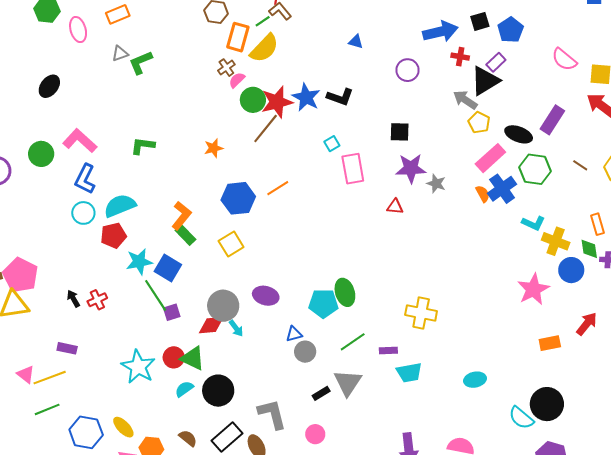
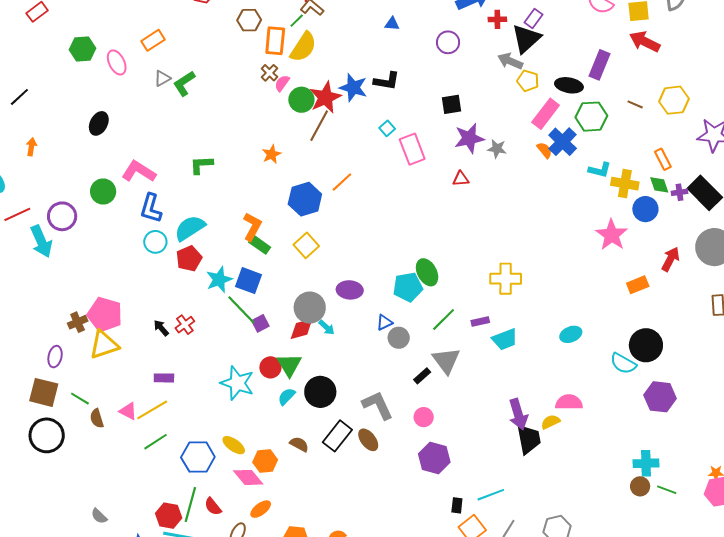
green triangle: (193, 358) -> (289, 365), turned 44

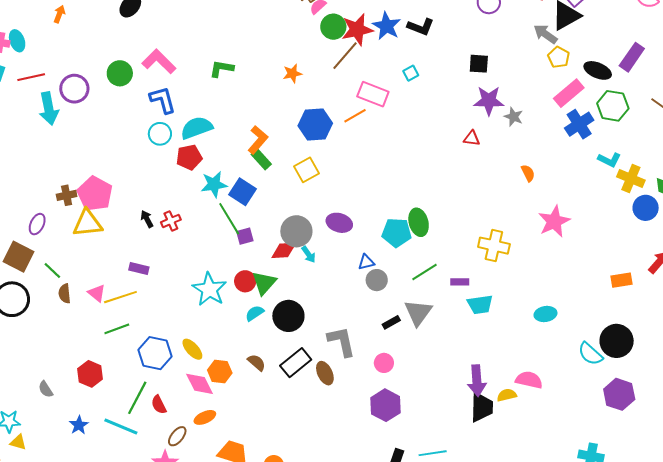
pink rectangle: (412, 149) -> (373, 94), moved, turned -60
orange semicircle: (545, 150) -> (528, 173), moved
blue L-shape: (151, 208) -> (163, 100), turned 136
pink star: (612, 235) -> (554, 221), moved
red hexagon: (169, 516) -> (90, 374), moved

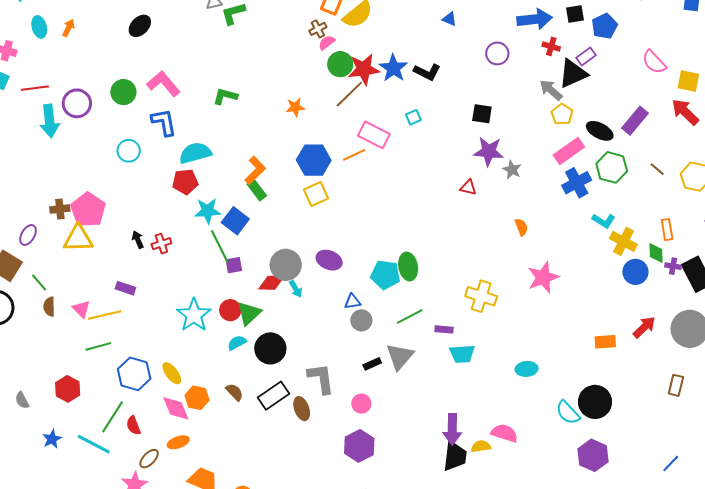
cyan ellipse: (17, 41) -> (39, 27), moved
cyan circle: (160, 134) -> (129, 151), moved
yellow square: (306, 170) -> (316, 194), moved

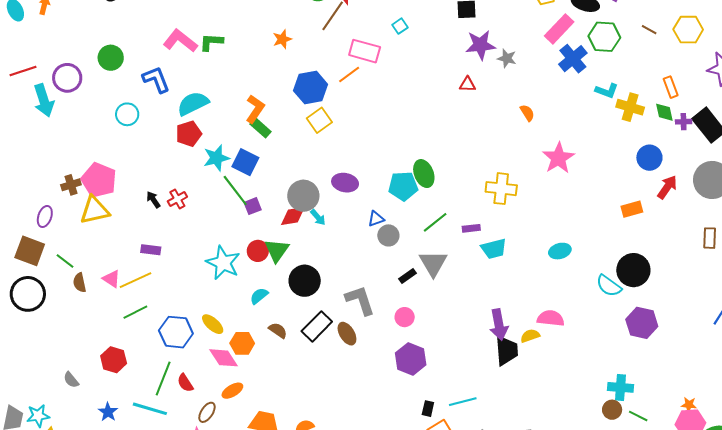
pink L-shape: (163, 84) -> (180, 41), moved
blue circle: (635, 272) -> (649, 158), moved
cyan semicircle: (237, 343) -> (259, 296), moved

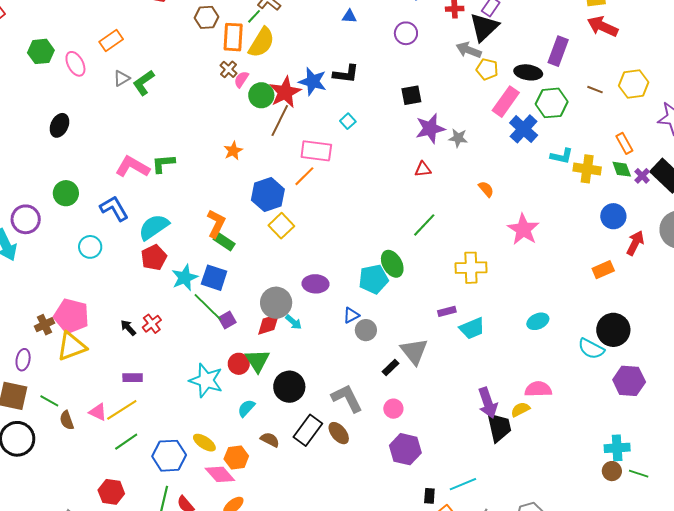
purple cross: (684, 122) -> (642, 176), turned -35
green line: (435, 222) -> (424, 225), moved

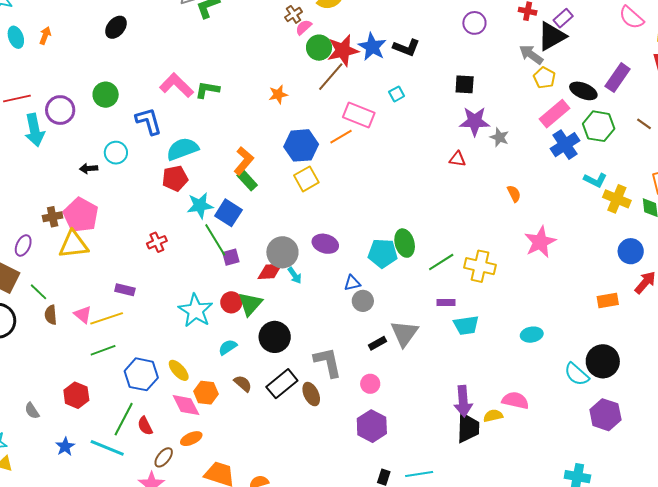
green line: (424, 225) -> (441, 262), moved
black arrow: (128, 328) -> (89, 168), moved, turned -66

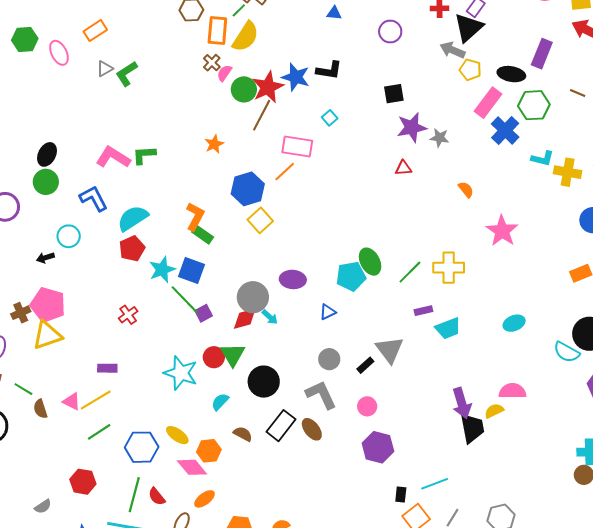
black ellipse: (116, 27) -> (47, 154), moved
gray circle: (363, 301) -> (329, 359), moved
gray semicircle: (32, 411) -> (43, 506), turned -78

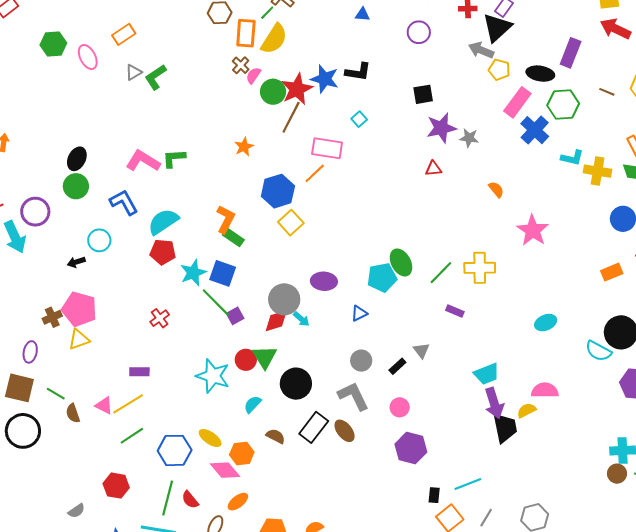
red pentagon: (132, 249) -> (163, 252), turned 30
purple rectangle: (423, 311) -> (455, 311), turned 36
cyan trapezoid: (448, 328) -> (487, 374), moved
yellow triangle: (47, 335) -> (79, 340), size x0.7
gray triangle: (390, 350) -> (421, 350), size x0.6

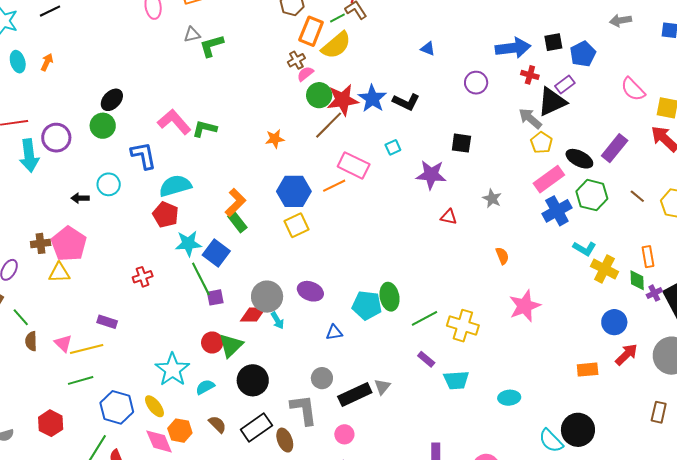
purple star: (441, 128) -> (431, 175), moved
black rectangle: (397, 366) -> (355, 394), size x1.8
cyan trapezoid: (487, 374) -> (456, 380), moved
cyan star: (213, 376) -> (172, 370), moved

